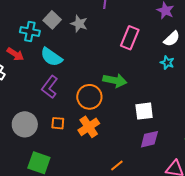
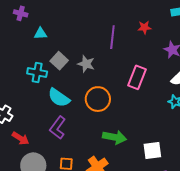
red arrow: (15, 54) -> (21, 138), moved
green arrow: (115, 80) -> (115, 137), moved
orange circle: (89, 97) -> (98, 99), moved

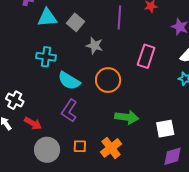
cyan triangle: (40, 34) -> (47, 18), size x1.5
gray square: (59, 61) -> (75, 22), moved

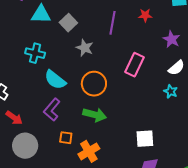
green arrow: (127, 117) -> (95, 115), moved
orange square: (80, 146) -> (66, 138), moved

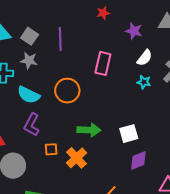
purple line: (113, 23) -> (60, 39), moved
gray star: (85, 48) -> (29, 60), moved
green arrow: (95, 115) -> (89, 130), moved

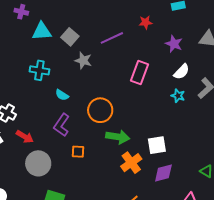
purple line: (60, 39) -> (112, 38), moved, turned 60
gray star: (29, 60) -> (83, 61), moved
orange circle: (67, 91) -> (100, 110), moved
cyan semicircle: (29, 95) -> (62, 95), size x0.6
orange cross: (77, 158) -> (131, 163), moved

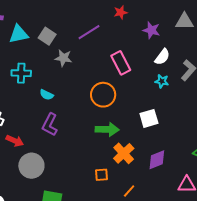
pink rectangle: (140, 72) -> (121, 63), turned -40
orange circle: (100, 110) -> (103, 95), moved
white square: (157, 145) -> (149, 118), moved
orange square: (78, 152) -> (101, 175), moved

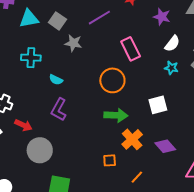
purple diamond: (157, 160) -> (165, 146), turned 70

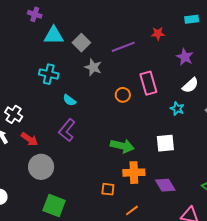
cyan star: (171, 68) -> (177, 109), moved
orange circle: (112, 80) -> (123, 95), moved, size x0.6
orange cross: (132, 139) -> (134, 173), turned 30

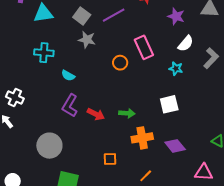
gray square: (81, 43) -> (82, 16), moved
red arrow: (29, 139) -> (96, 114), moved
green arrow: (122, 146) -> (127, 113), size x0.7
orange square: (108, 189) -> (110, 159), moved

